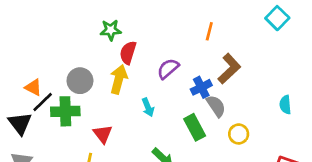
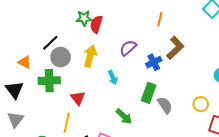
red semicircle: (128, 53) -> (96, 24), moved
black line: (43, 102) -> (50, 43), moved
gray semicircle: (216, 106) -> (165, 105), moved
green rectangle: (195, 127) -> (149, 93), turned 48
yellow circle: (239, 134) -> (201, 104), moved

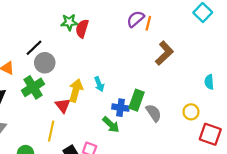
purple semicircle: (128, 48) -> (135, 19), moved
yellow arrow: (90, 56) -> (76, 91), moved
blue cross: (154, 62) -> (121, 108), moved, turned 35
green cross: (49, 81) -> (33, 87), turned -30

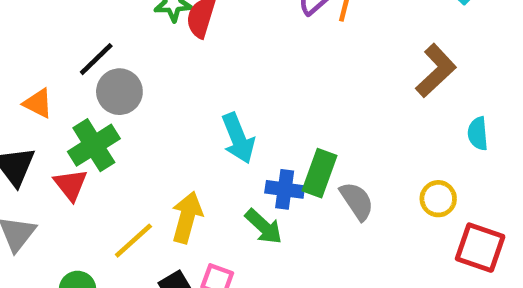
brown L-shape: (164, 53) -> (436, 71), moved
cyan arrow: (99, 84) -> (238, 138), size x1.5
yellow arrow: (76, 91) -> (187, 217), moved
red triangle: (63, 105) -> (71, 185), moved
yellow line: (51, 131) -> (133, 241), turned 36

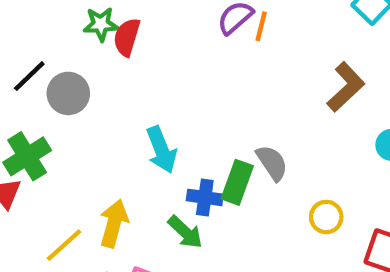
gray circle: (119, 92) -> (68, 93), moved
yellow circle: (438, 199) -> (326, 217), moved
gray semicircle: (357, 201) -> (272, 163), moved

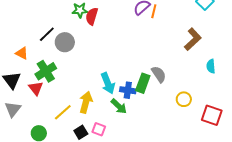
cyan arrow: (161, 150) -> (108, 83), moved

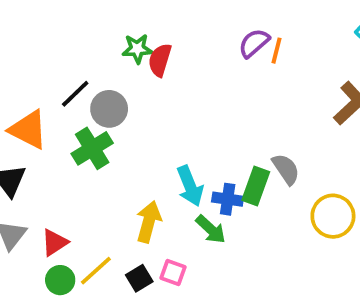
orange triangle: (22, 53) -> (28, 130), size x1.6
green cross: (46, 71) -> (92, 148), moved
red triangle: (36, 88) -> (55, 242), moved, turned 35
yellow circle: (184, 99) -> (333, 216), size x1.5
yellow line: (63, 112) -> (96, 271), moved

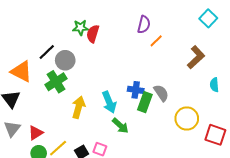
purple semicircle: (254, 43) -> (144, 25), turned 144
orange line: (277, 51) -> (156, 41), moved, turned 32
blue cross: (228, 199) -> (136, 90), moved
yellow arrow: (149, 222) -> (78, 107), moved

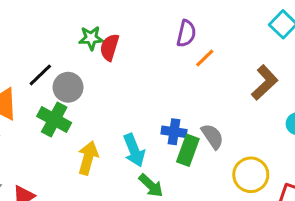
green cross: (56, 82) -> (54, 119), turned -30

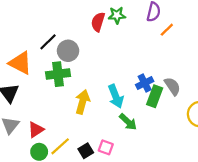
green star: (91, 38) -> (117, 15), moved
green cross: (54, 119) -> (58, 74), turned -35
blue cross: (174, 132) -> (145, 83), turned -35

